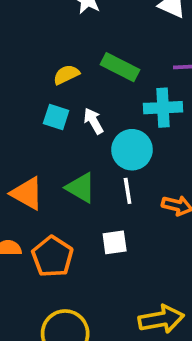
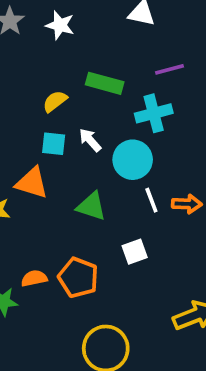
white line: (128, 191) -> (151, 200), moved
orange triangle: (27, 193) -> (32, 183), moved

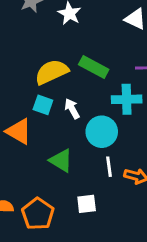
yellow semicircle: (55, 101) -> (52, 72), size x1.6

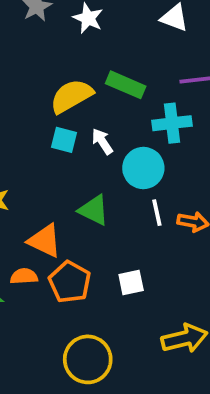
orange triangle: (19, 131) -> (45, 241), moved
white square: (87, 204) -> (131, 283), moved

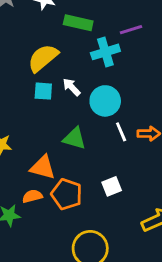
green rectangle: (126, 85) -> (78, 23), moved
cyan cross: (172, 123) -> (105, 52), moved

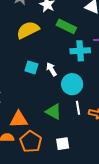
yellow semicircle: (43, 58) -> (28, 30), moved
green triangle: (75, 138) -> (54, 112), moved
orange triangle: (43, 167) -> (19, 119), turned -30

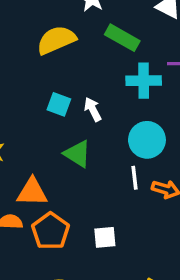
cyan circle: (72, 84) -> (147, 140), moved
green triangle: (54, 112) -> (77, 154), moved

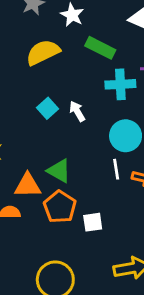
cyan square: (59, 104) -> (48, 108), turned 30
green triangle: (77, 154) -> (59, 171), moved
orange pentagon: (51, 231) -> (60, 207), moved

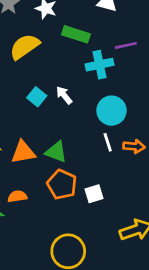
orange triangle: (28, 186) -> (23, 152), moved

